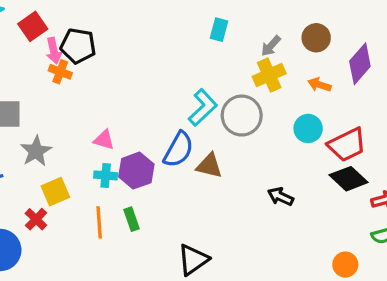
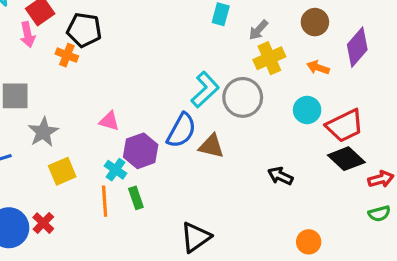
gray arrow: (271, 46) -> (258, 30), moved
pink arrow: (54, 51) -> (28, 35), moved
cyan cross: (106, 175) -> (116, 170), moved, turned 30
red cross: (36, 219) -> (43, 223), moved
orange circle: (345, 265) -> (309, 242), moved

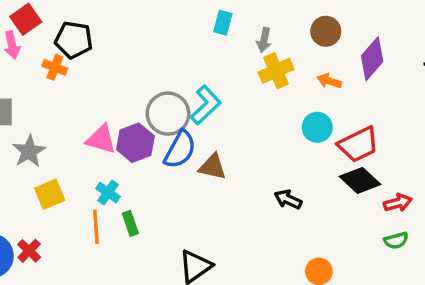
gray arrow: (258, 30) -> (264, 40), turned -30
gray circle: (243, 97) -> (168, 114), moved
pink triangle: (109, 121) -> (101, 139), size x1.4
purple hexagon: (141, 151) -> (135, 143), moved

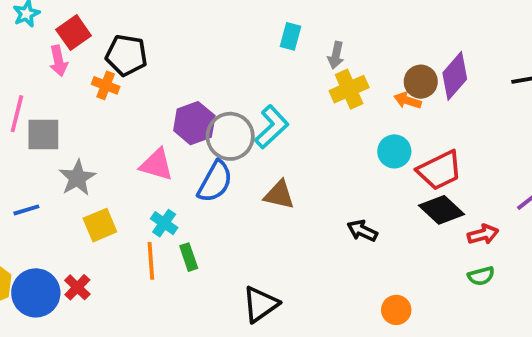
brown circle: (326, 31) -> (421, 82), moved
purple hexagon: (135, 143) -> (194, 123), moved
blue semicircle: (180, 150) -> (215, 182), moved

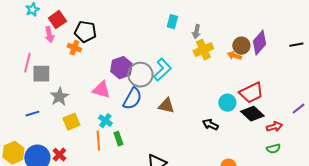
cyan circle: (394, 151) -> (227, 103), moved

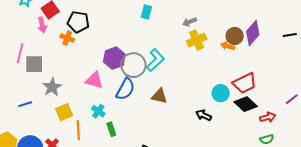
cyan rectangle: (172, 22) -> (146, 12), moved
gray arrow: (196, 32) -> (189, 22), turned 56
orange line: (98, 141) -> (78, 130), moved

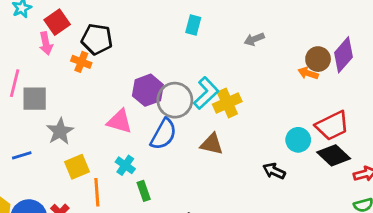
yellow cross: (197, 40) -> (227, 103), moved

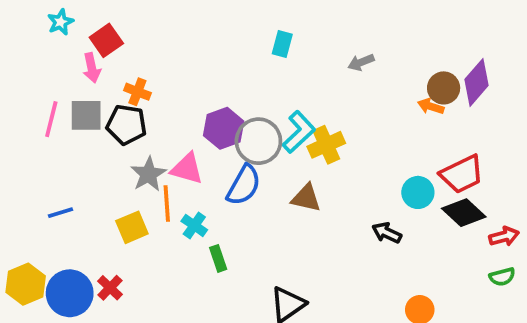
black pentagon: (97, 39) -> (126, 125), moved
gray square: (35, 99) -> (86, 115), moved
gray star: (60, 131) -> (148, 174), moved
orange line: (97, 192) -> (167, 203), moved

